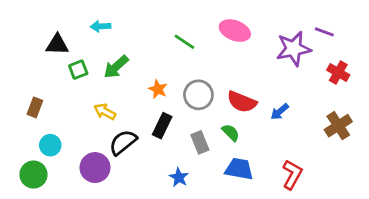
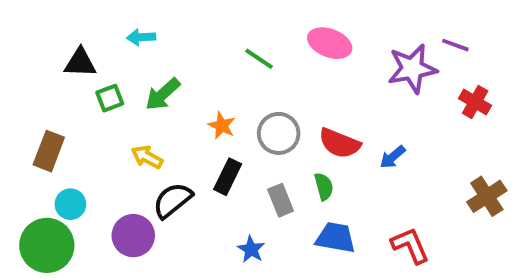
brown rectangle: (35, 107) -> (49, 151), size x1.4
brown cross: (338, 126) -> (487, 196), moved
green semicircle: (231, 133) -> (324, 186), turned 30
green circle: (33, 175) -> (47, 245), size x1.4
red L-shape: (292, 175) -> (410, 245), turned -52

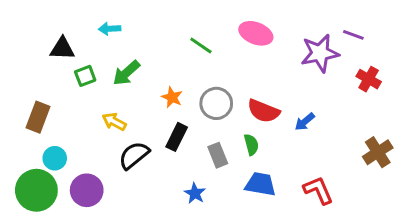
purple circle: (133, 236) -> (87, 190), moved

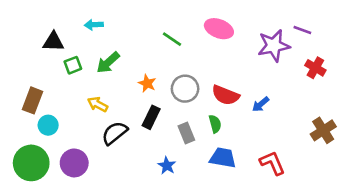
cyan circle: (55, 158) -> (48, 125), moved

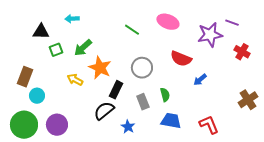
orange star: (147, 83) -> (100, 68), moved, size x1.6
red semicircle: (225, 95) -> (181, 59), moved
black semicircle: (115, 133) -> (104, 111), moved

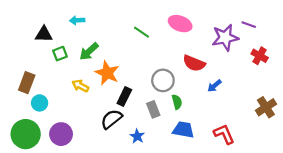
gray circle: (142, 68) -> (163, 80), moved

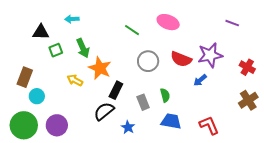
purple star: (225, 38) -> (210, 55), moved
green arrow: (89, 51) -> (83, 48), turned -72
red cross: (260, 56) -> (247, 67), moved
gray circle: (163, 80) -> (148, 61), moved

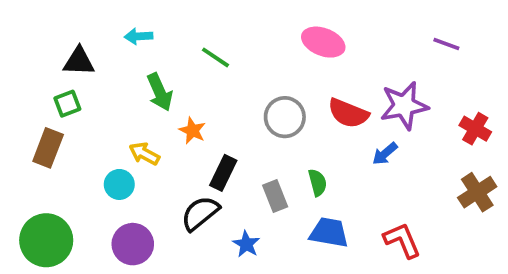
green line: (132, 30) -> (215, 57), moved
green square: (56, 50) -> (67, 104), moved
orange star: (100, 68) -> (192, 131), size x0.6
cyan circle: (37, 96) -> (119, 184), moved
purple circle: (57, 125) -> (133, 244), moved

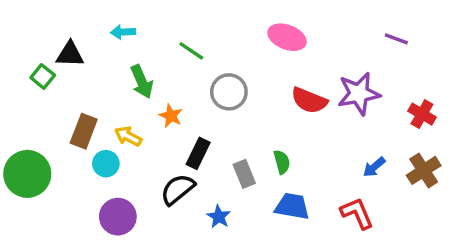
green square: (67, 104) -> (43, 76), moved, turned -30
gray circle: (285, 117) -> (229, 92), moved
brown rectangle: (48, 148) -> (84, 131), moved
blue arrow: (385, 154) -> (374, 167), moved
green circle: (46, 240) -> (27, 174), moved

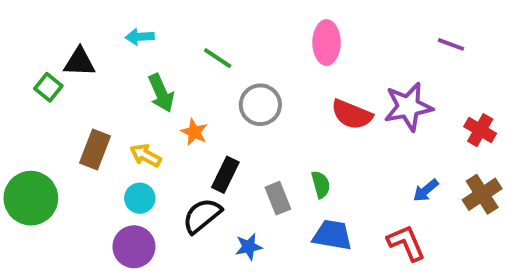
pink ellipse: (287, 37) -> (327, 43), turned 69
cyan circle: (106, 164) -> (140, 198), moved
blue star: (219, 217) -> (249, 247), turned 30

